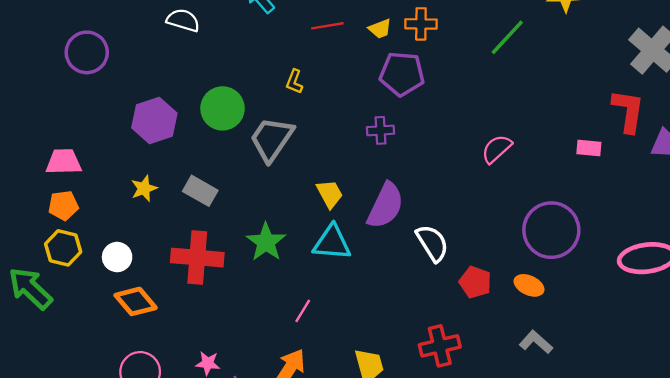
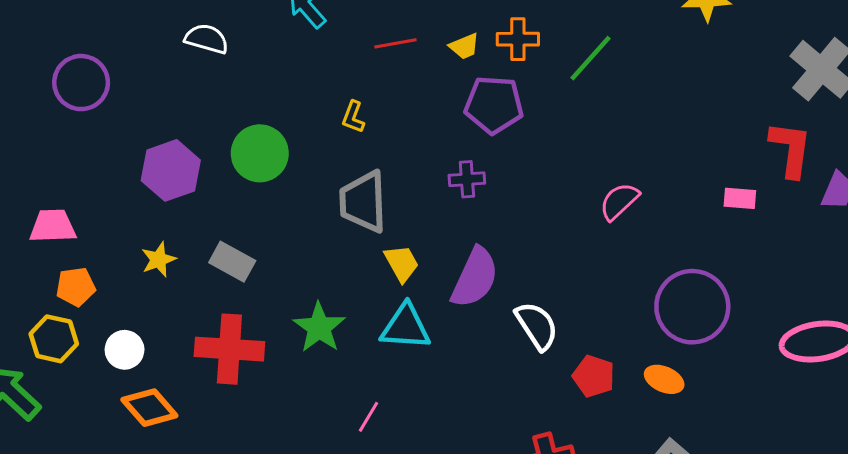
green line: (507, 37) -> (591, 58), moved
gray trapezoid: (272, 139) -> (363, 202), moved, turned -36
orange pentagon: (63, 205) -> (76, 287), moved

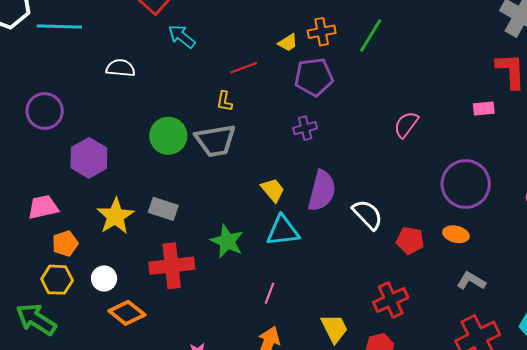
red line: (395, 43) -> (244, 68), moved
purple hexagon: (171, 170) -> (89, 158), moved
gray trapezoid: (363, 202) -> (215, 141), moved, turned -87
yellow star: (159, 259) -> (115, 216), size x1.6

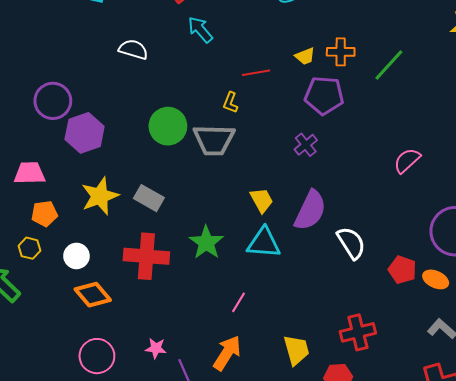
purple circle: (45, 111) -> (53, 101), moved
purple cross: (305, 128) -> (306, 145), turned -35
red pentagon: (410, 240) -> (402, 270), moved
yellow hexagon: (57, 280) -> (29, 248), size x0.7

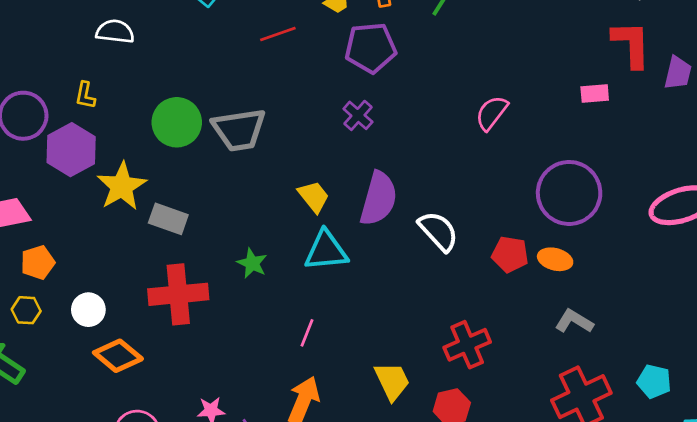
yellow L-shape: (230, 103) -> (85, 95), moved
yellow star: (100, 196) -> (122, 186), moved
green star: (206, 242) -> (252, 263), size x0.7

